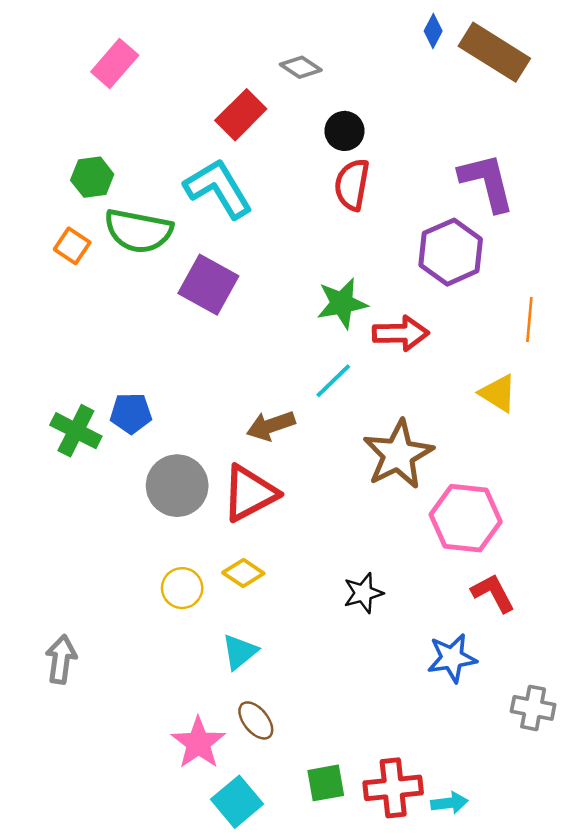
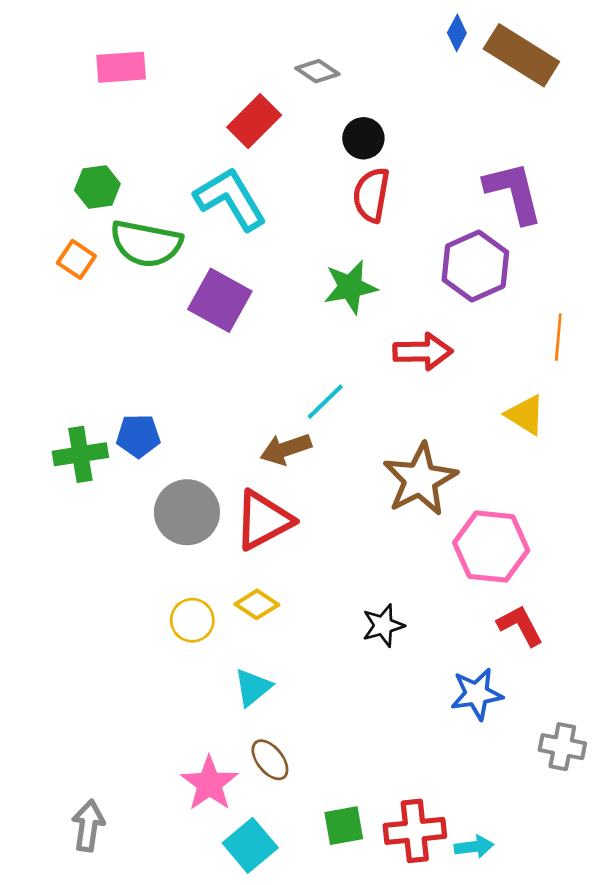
pink rectangle: (115, 63) -> (121, 67), turned 45
green star: (342, 303) -> (350, 287), moved
cyan line: (333, 381) -> (325, 402), moved
green cross: (76, 431) -> (80, 454), turned -36
gray arrow: (61, 659) -> (88, 826), moved

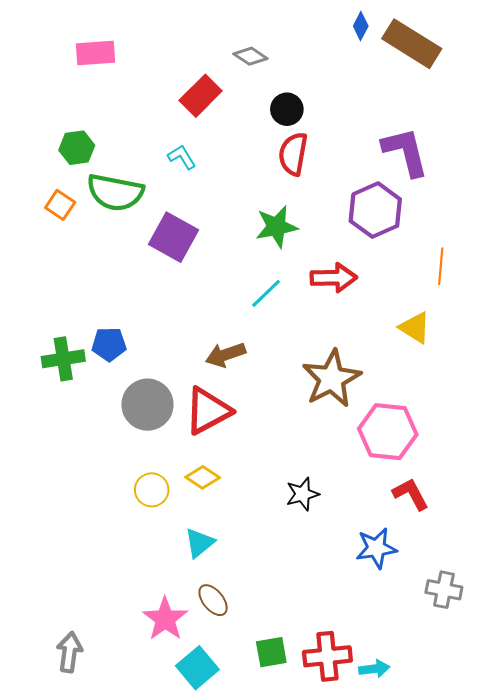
cyan L-shape: (230, 199) -> (182, 157), size x0.5
cyan line: (325, 402) -> (266, 293), moved

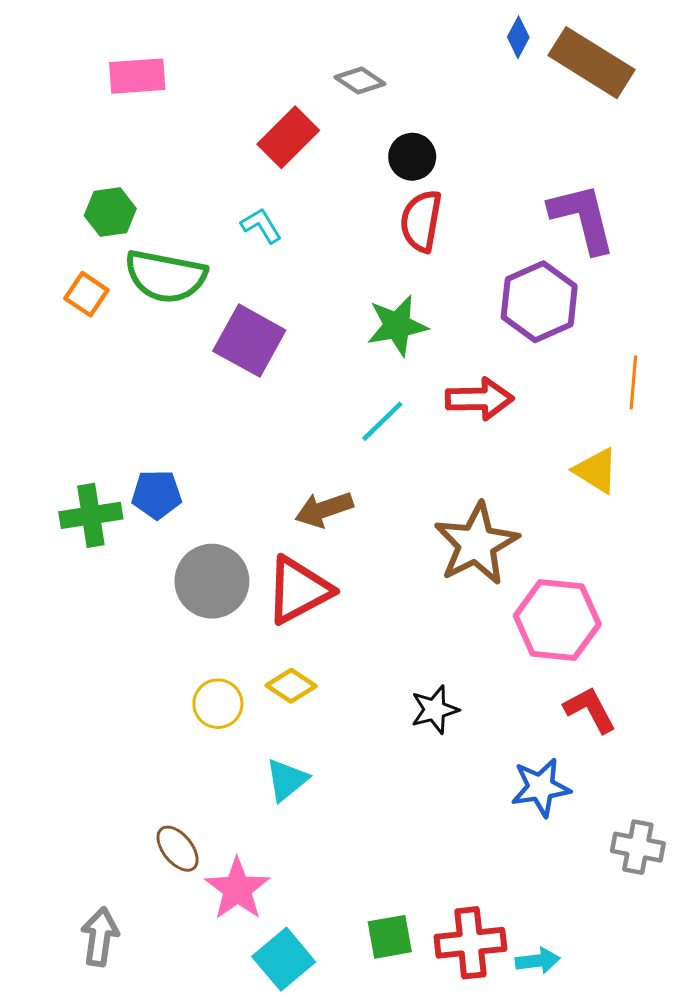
brown ellipse: (213, 600) -> (178, 849), moved

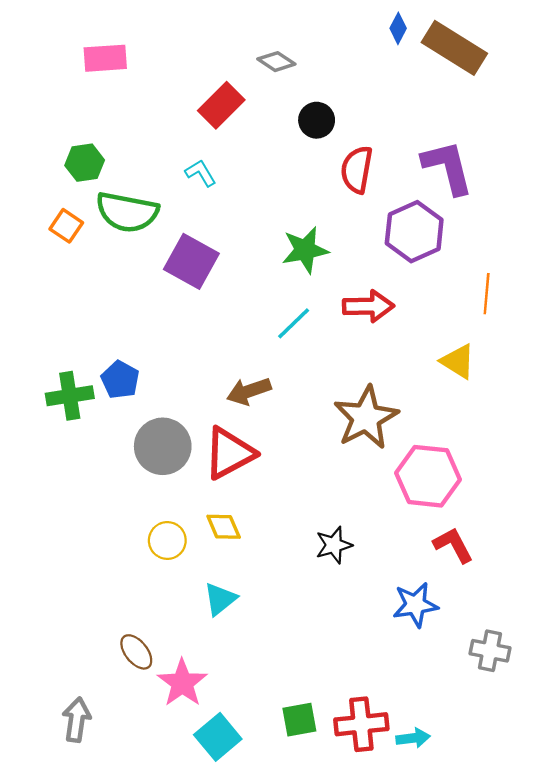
red semicircle: (421, 221) -> (357, 170), moved
blue pentagon: (157, 494) -> (120, 380), turned 30
yellow diamond: (291, 686) -> (224, 527), turned 33

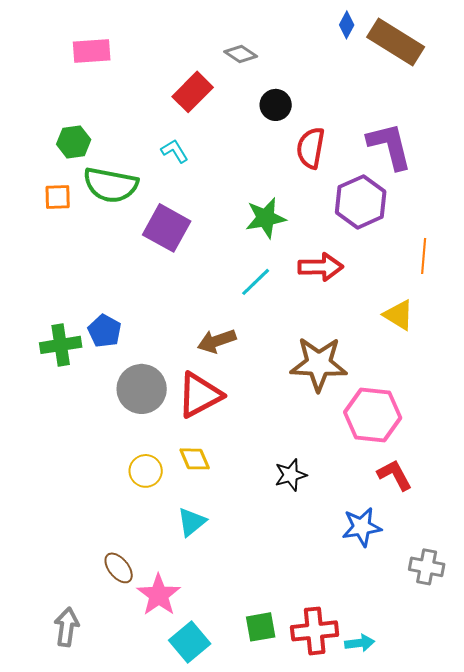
orange square: (66, 226) -> (58, 197), turned -36
brown star: (366, 418) -> (319, 364), turned 30

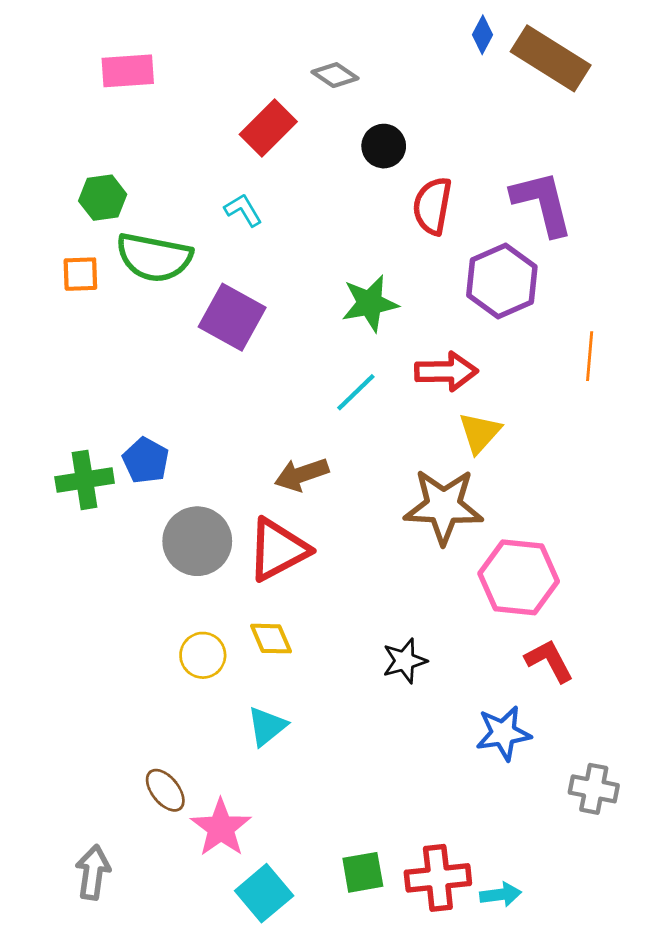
yellow triangle: (399, 315) -> (480, 433), moved, turned 40

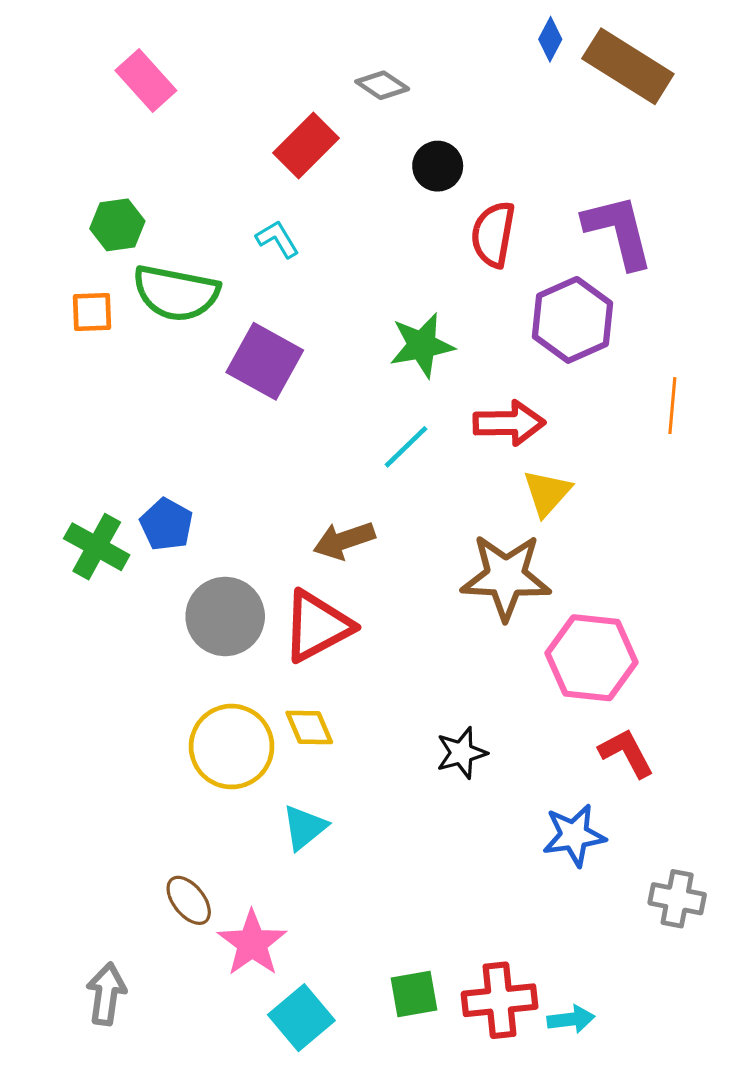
pink rectangle: (128, 71) -> (146, 80), turned 52
green cross: (85, 480) -> (97, 547), turned 38
yellow circle: (203, 655) -> (232, 747), size x1.6

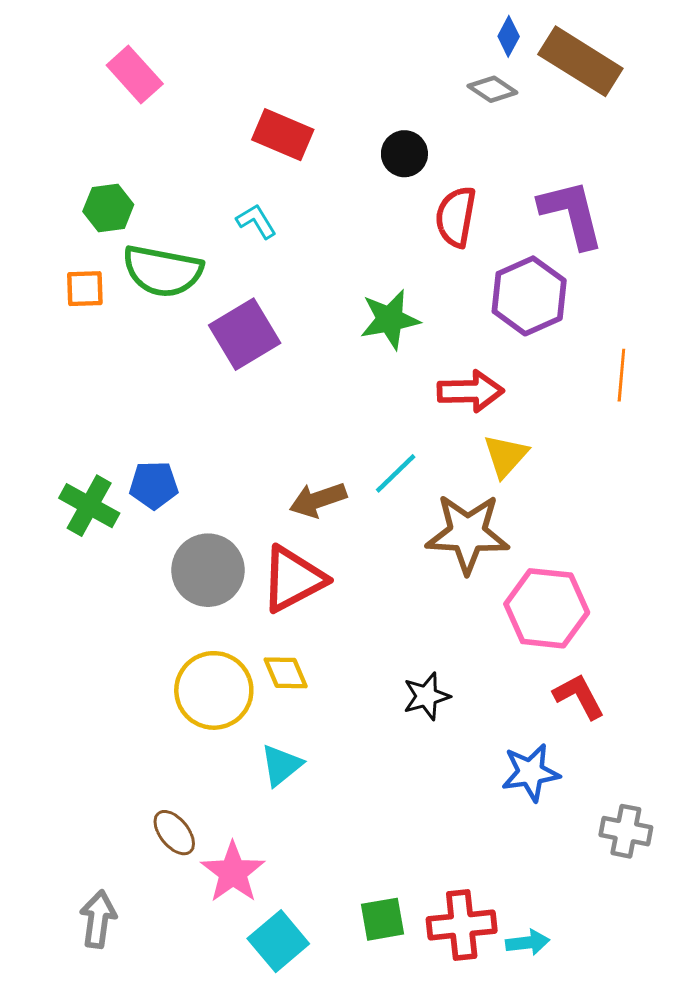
gray diamond: (382, 85) -> (492, 89), moved
red rectangle: (306, 146) -> (283, 135), turned 68
purple square: (265, 361) -> (245, 334), turned 30
cyan line: (406, 447) -> (396, 473), moved
blue pentagon: (167, 525) -> (154, 485), turned -30

